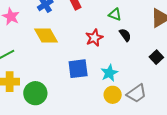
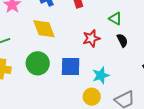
green circle: (35, 93) -> (38, 63), moved
yellow circle: (113, 95) -> (92, 97), moved

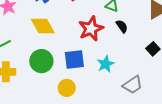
red star: (91, 38) -> (91, 29), size x1.4
yellow circle: (92, 97) -> (67, 88), moved

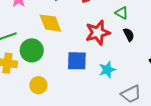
green circle: (41, 61) -> (32, 50), moved
yellow circle: (67, 88) -> (38, 85), moved

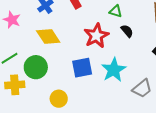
cyan star: (107, 70) -> (114, 70), size x1.4
yellow circle: (38, 85) -> (59, 99), moved

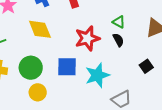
green triangle: (116, 11) -> (119, 22), moved
green circle: (36, 67) -> (31, 68), moved

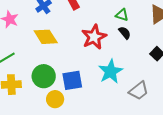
blue square: (67, 67) -> (72, 80), moved

